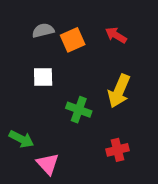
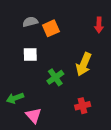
red arrow: (116, 35) -> (99, 25), moved, turned -120
green cross: (79, 110) -> (55, 77), turned 35
green arrow: (21, 139) -> (15, 98), turned 133

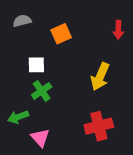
gray semicircle: (30, 22) -> (22, 21), moved
green cross: (55, 77) -> (42, 91), moved
red cross: (83, 106) -> (99, 126), size x1.5

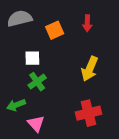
gray semicircle: (22, 21) -> (20, 19), size x1.5
red arrow: (118, 30) -> (87, 23), moved

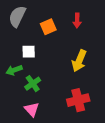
gray semicircle: (20, 19) -> (17, 16), turned -50
green cross: (37, 82) -> (33, 84), moved
green arrow: (16, 105) -> (14, 70), moved

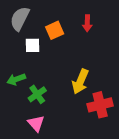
white square: (29, 52) -> (33, 45), moved
yellow arrow: (79, 61) -> (80, 82), moved
red cross: (78, 100) -> (100, 105), moved

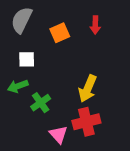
white square: (33, 45) -> (27, 59), moved
red cross: (100, 105) -> (86, 122), moved
pink triangle: (36, 123) -> (58, 134), moved

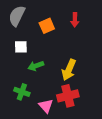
green arrow: (18, 86) -> (36, 66), moved
green cross: (41, 103) -> (22, 92), moved, turned -35

